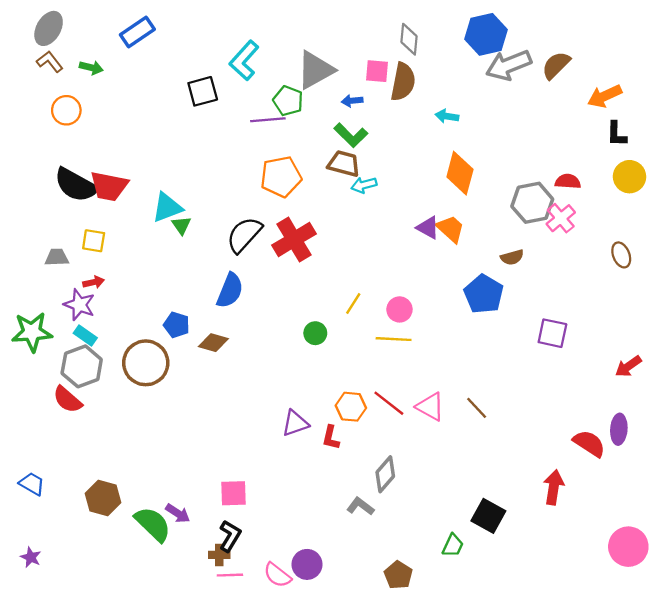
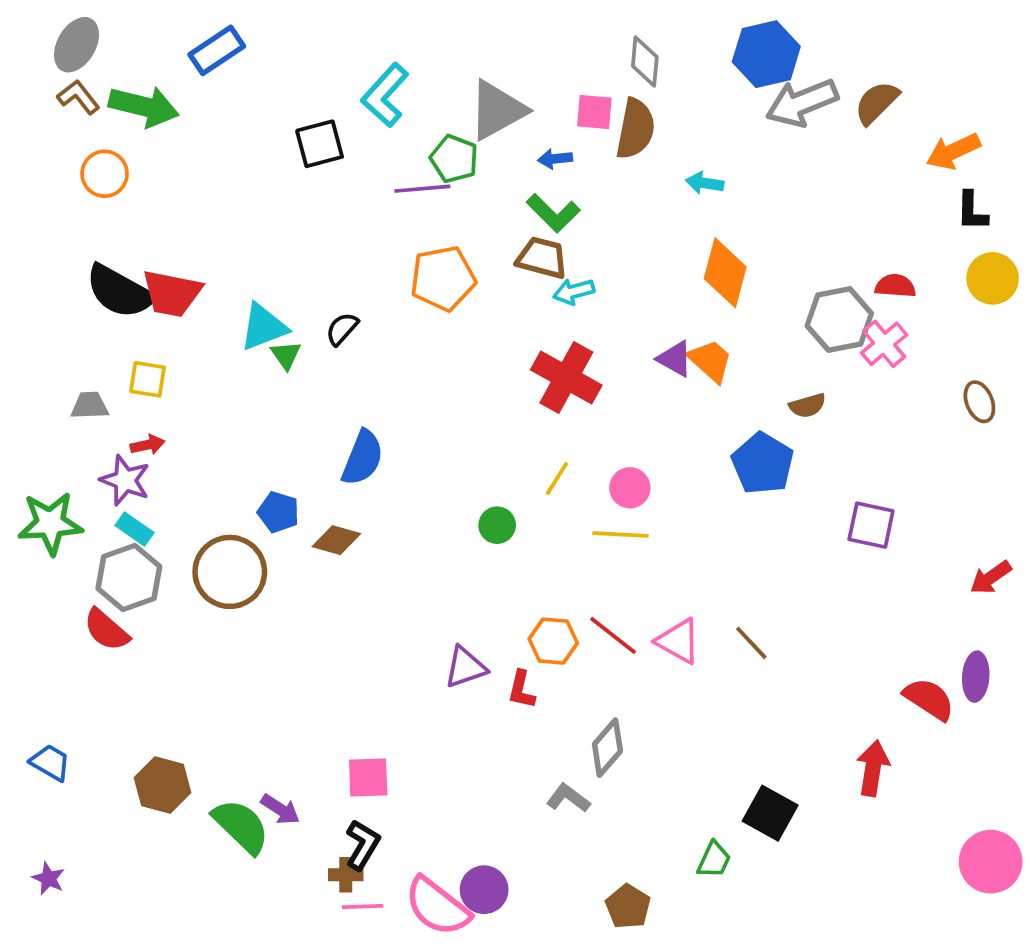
green arrow: (91, 68) -> (144, 106), size x1.8
black semicircle: (244, 235) -> (342, 329), moved, size x0.6
red cross: (294, 240) -> (566, 377), moved, turned -30
pink semicircle: (277, 575) -> (437, 907), size x1.5

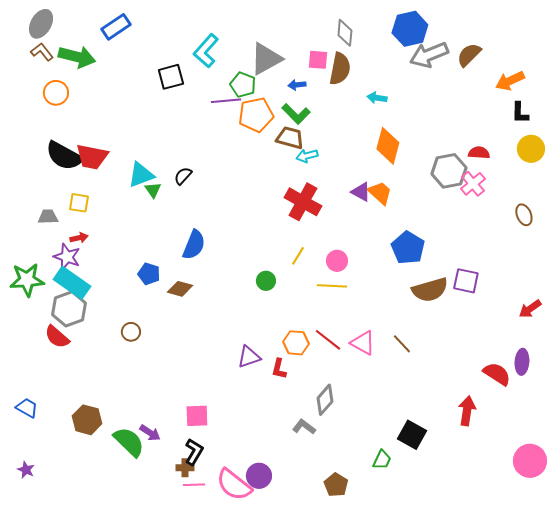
orange pentagon: (443, 278) -> (256, 115), moved
brown semicircle: (807, 406) -> (430, 290), moved, size x1.8
cyan rectangle: (134, 529) -> (72, 283), size x1.8
brown circle: (230, 572) -> (131, 332), moved, size x0.5

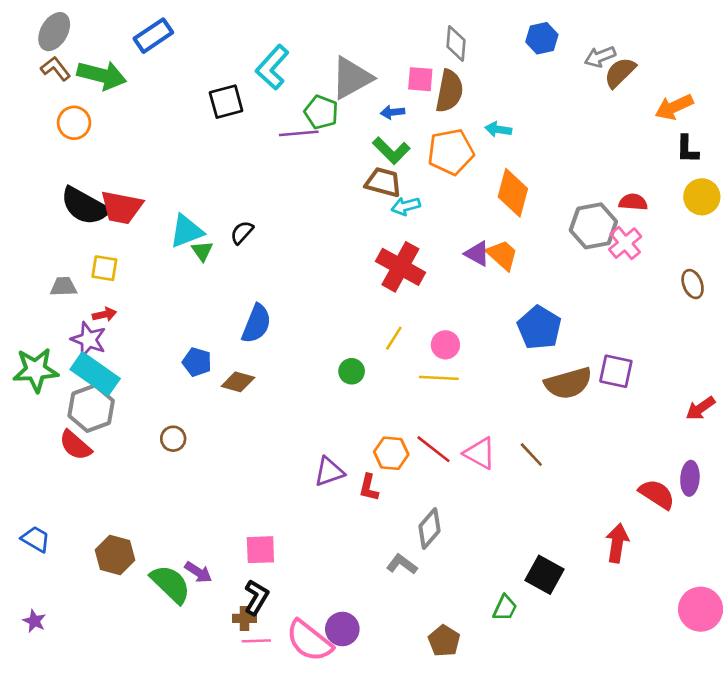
blue hexagon: (410, 29) -> (542, 38), size x0.7
gray arrow: (429, 55) -> (600, 57), moved, size x0.6
orange pentagon: (256, 115) -> (451, 152), moved

